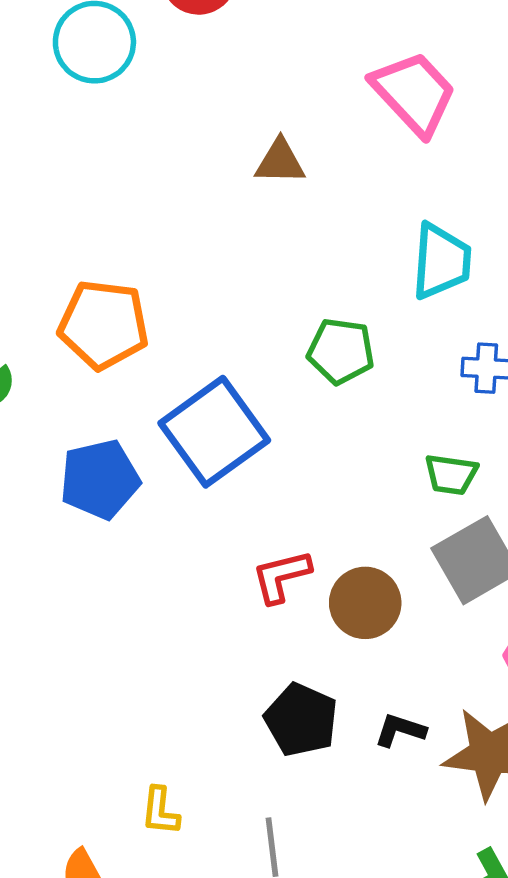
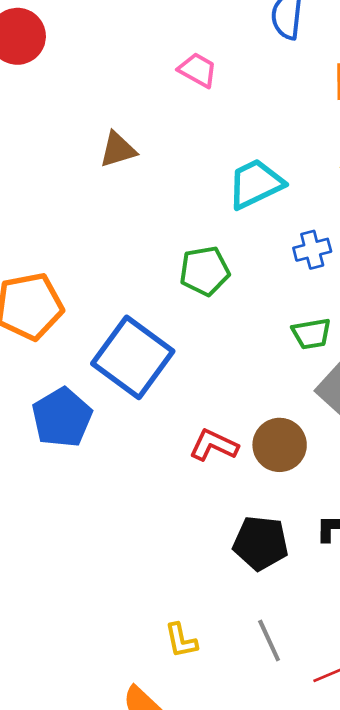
pink trapezoid: (414, 93) -> (198, 70), size x0.6
cyan trapezoid: (441, 261) -> (256, 184), turned -102
red L-shape: (281, 576) -> (214, 445), turned 57

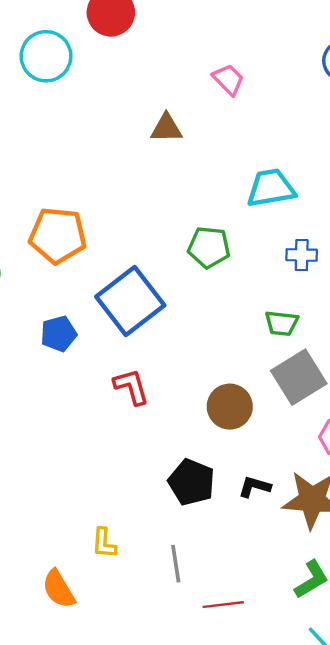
pink trapezoid: (198, 70) -> (228, 79), moved
blue pentagon: (62, 418) -> (59, 334), size x0.7
red L-shape: (214, 445) -> (131, 387), moved, turned 33

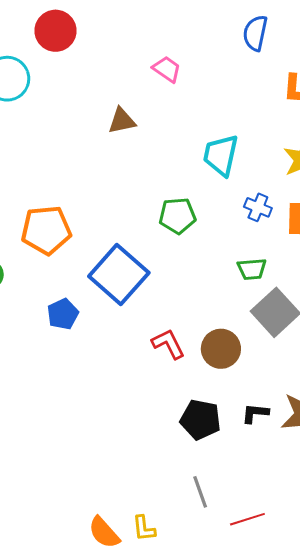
cyan trapezoid: (271, 188) -> (221, 155), turned -57
blue cross: (302, 255) -> (258, 207), turned 32
red L-shape: (131, 387) -> (168, 344), moved
yellow L-shape: (104, 543) -> (144, 528), moved

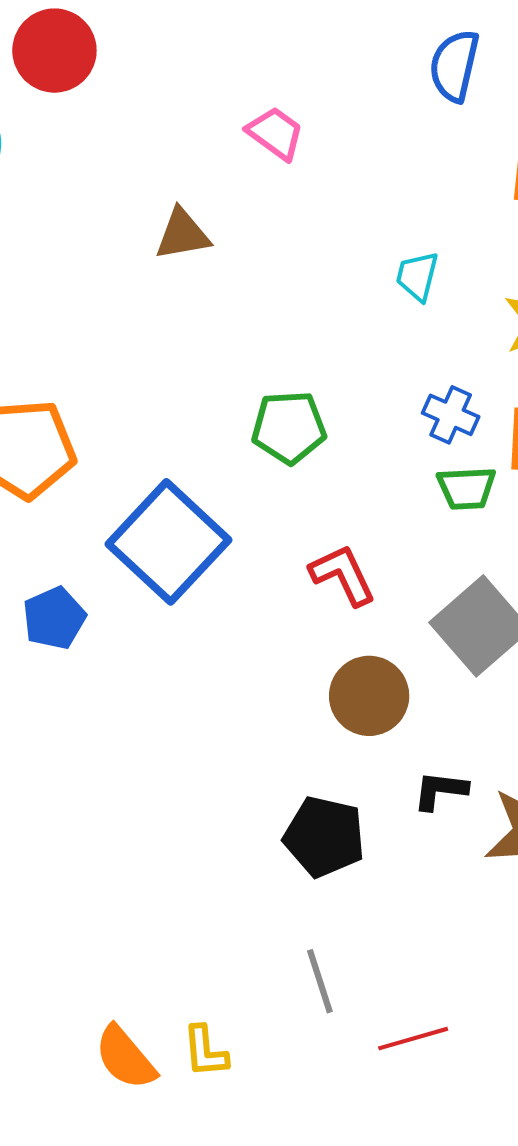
cyan trapezoid: (221, 155) -> (417, 276), moved, size x0.6
green trapezoid: (252, 269) -> (467, 488), moved
red L-shape: (168, 344) -> (343, 575), moved
black L-shape: (255, 413) -> (440, 790), moved

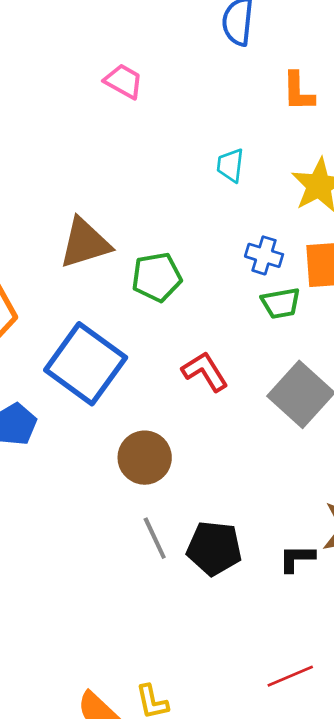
brown triangle: (182, 234) -> (85, 243), moved, size x1.4
brown circle: (369, 696) -> (145, 458), moved
black L-shape: (440, 790) -> (297, 558), moved
gray line: (320, 981) -> (155, 538), moved

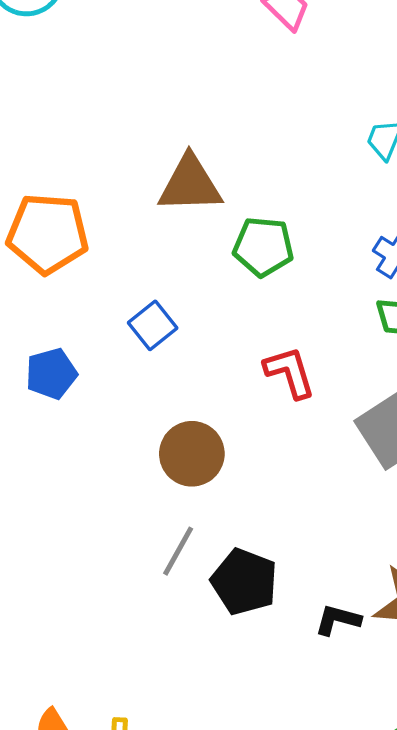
blue square: (86, 364) -> (153, 325), size x0.5
gray line: (155, 538) -> (178, 551), turned 39

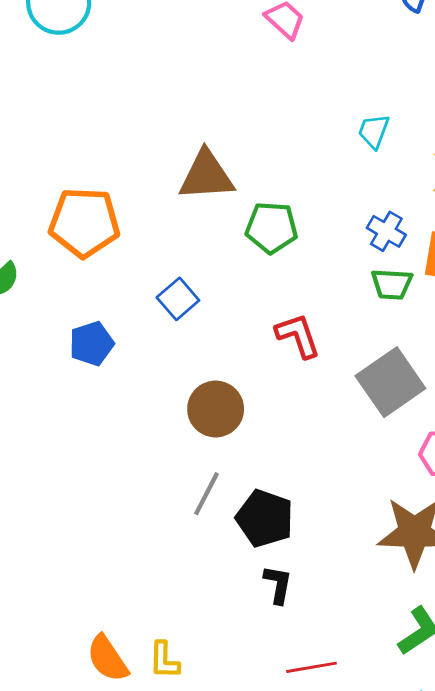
black L-shape: (338, 620) -> (278, 584), moved, turned 87

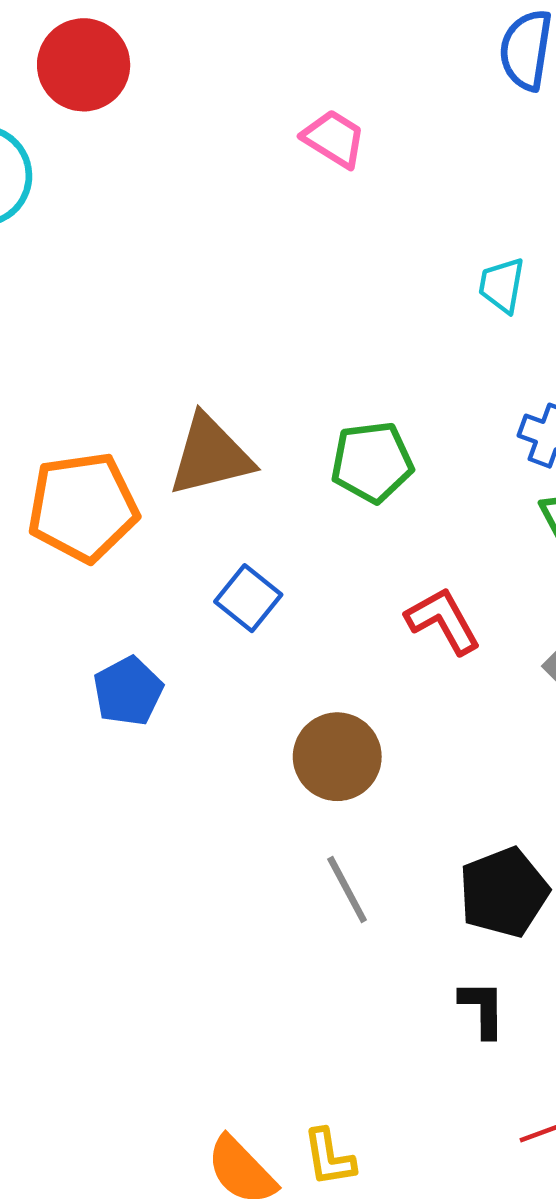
brown triangle: (206, 176) -> (210, 455), moved
gray line: (206, 494) -> (347, 889), turned -45
black pentagon: (265, 518) -> (504, 892), moved, turned -30

